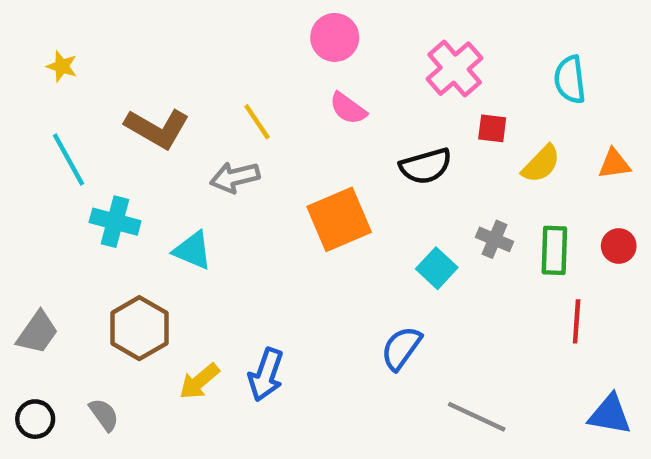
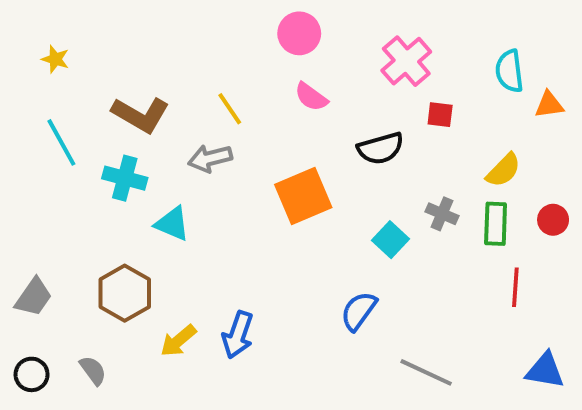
yellow semicircle: (541, 164) -> (503, 170), moved
orange triangle: (614, 164) -> (549, 105), moved
cyan cross: (115, 222) -> (125, 178), moved

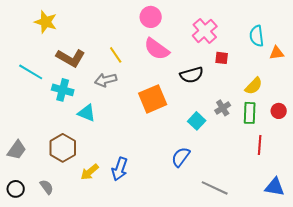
yellow star: (55, 59) -> (46, 22), moved, size x1.6
pink semicircle: (311, 97) -> (157, 49), size x1.5
cyan line: (61, 142) -> (31, 72), turned -30
gray cross: (442, 214) -> (223, 108), turned 35

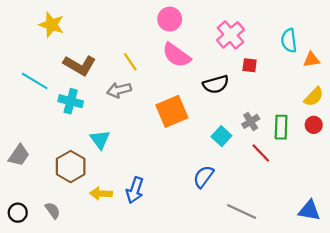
yellow semicircle: (254, 86) -> (314, 97), moved
cyan triangle: (87, 113) -> (100, 140), moved, turned 30
red line: (260, 145) -> (261, 153), moved, turned -48
gray trapezoid: (17, 150) -> (19, 155), moved
yellow arrow: (90, 172) -> (101, 194), turned 42

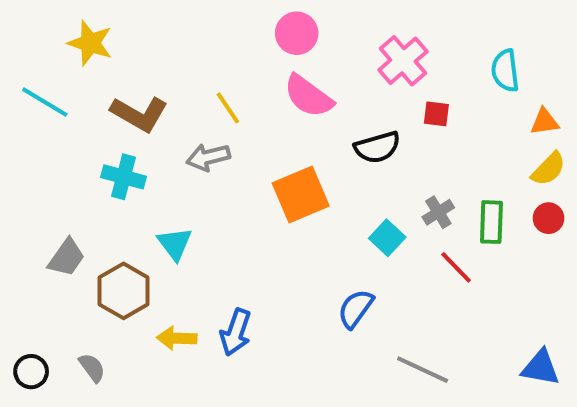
orange triangle: (311, 60) -> (545, 122), moved
cyan line: (35, 81) -> (45, 102), moved
gray trapezoid: (19, 155) -> (66, 257), moved

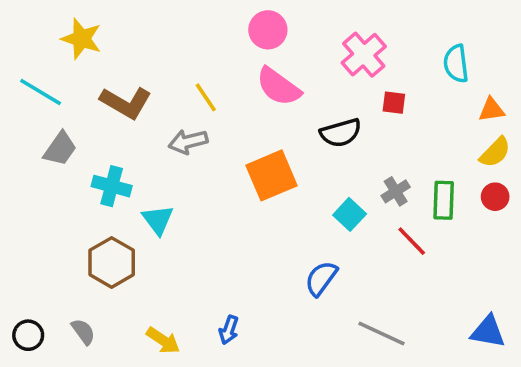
cyan cross: (124, 177) -> (112, 186), moved
gray trapezoid: (66, 257) -> (60, 149), moved
blue arrow: (236, 332) -> (229, 330), moved, size x0.7
yellow arrow: (177, 338) -> (163, 341), moved, turned -148

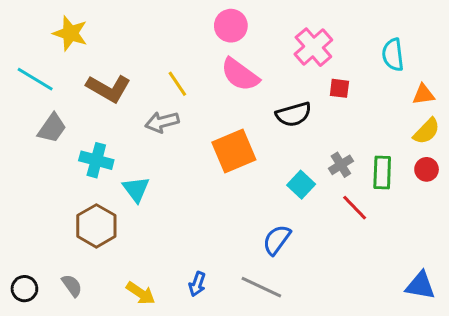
gray line: (381, 333) -> (261, 287), moved

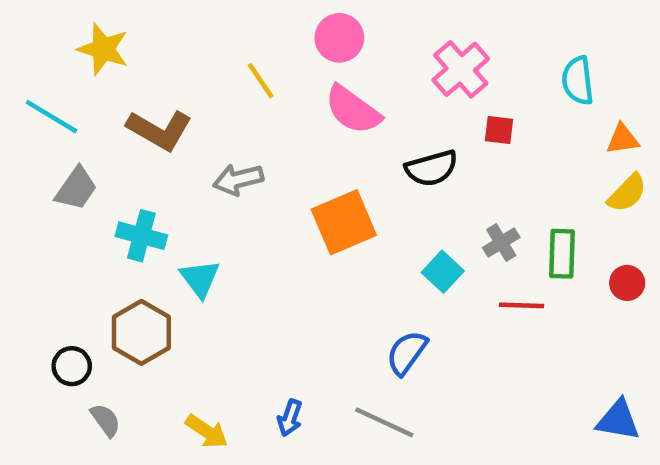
yellow line: (177, 84) -> (261, 81), moved
red circle: (427, 169) -> (627, 283), moved
red line: (355, 208) -> (521, 305), turned -44
black circle: (24, 289) -> (72, 366), moved

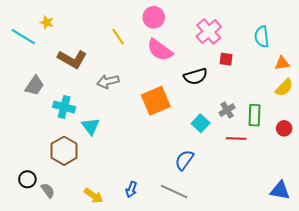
yellow star: (103, 49) -> (47, 22), size x0.6
cyan line: (51, 117) -> (23, 37), moved
black circle: (72, 366) -> (27, 179), moved

